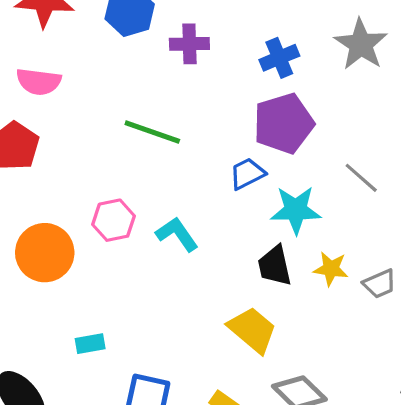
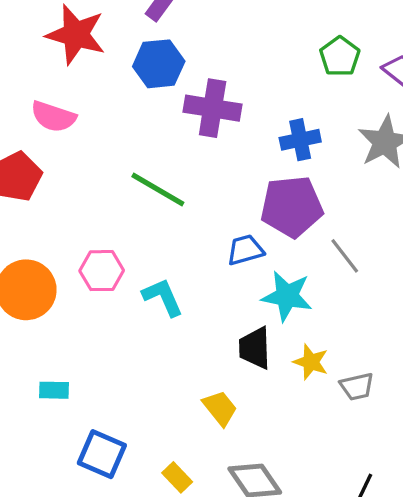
purple cross: (189, 44) -> (213, 108), size x1.4
gray line: (361, 178) -> (345, 256), moved
yellow trapezoid: (252, 330) -> (220, 408), size x0.7

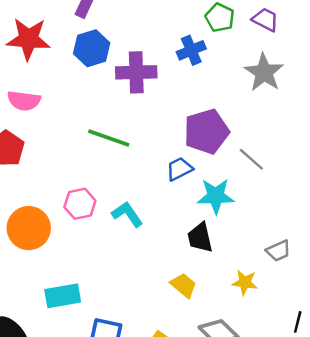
blue cross: (300, 140) -> (191, 50), moved
yellow star: (311, 362) -> (245, 282), moved
cyan rectangle: (54, 390) -> (63, 296), size x1.6

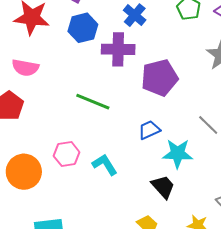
blue cross: (191, 50) -> (135, 15), moved, turned -30
purple pentagon: (206, 132) -> (160, 78), moved
black trapezoid: (200, 238) -> (163, 187), turned 148

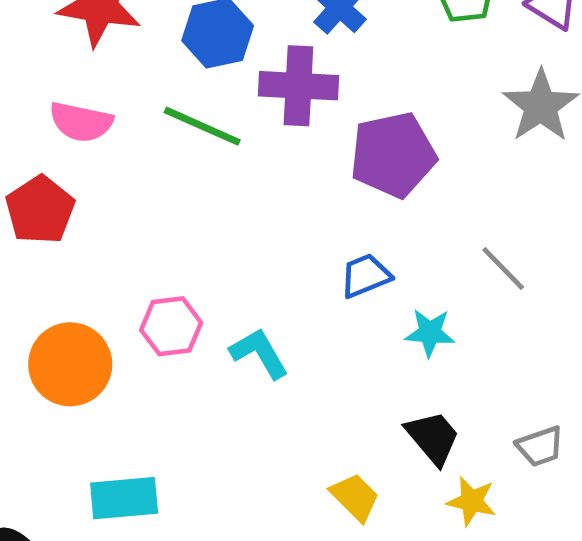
green line: (93, 102) -> (202, 126), moved
cyan star: (178, 154) -> (430, 333), size x0.7
black trapezoid: (163, 187) -> (433, 438), moved

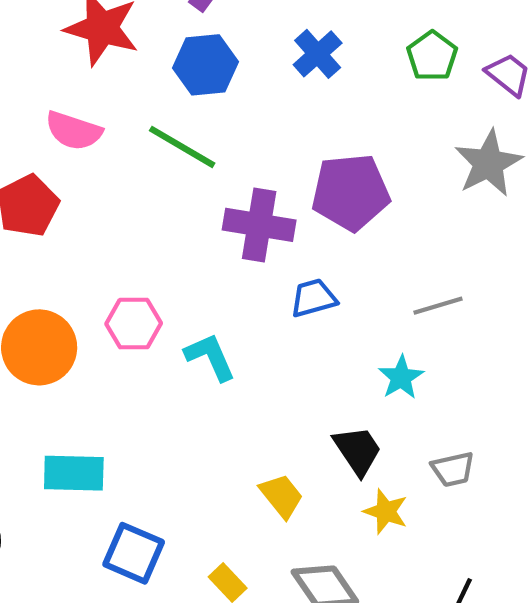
purple cross: (298, 86) -> (259, 225), moved
gray line: (503, 269) -> (438, 306), turned -69
cyan star: (430, 333) -> (401, 377), moved, turned 30

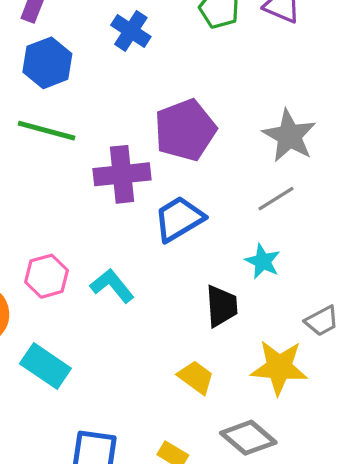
gray star: (488, 163) -> (289, 136), moved
blue trapezoid: (313, 298) -> (179, 219), size x1.4
black trapezoid: (357, 450) -> (222, 306), moved, turned 45
cyan rectangle: (74, 473) -> (45, 366), moved, turned 48
yellow star: (386, 512) -> (279, 367), size x1.6

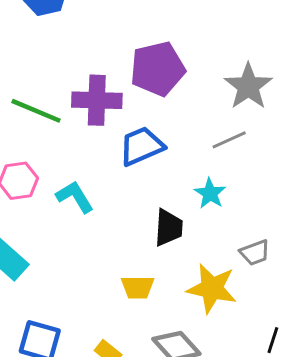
green line: (47, 131) -> (36, 111), moved
yellow trapezoid: (196, 377) -> (138, 287), turned 136

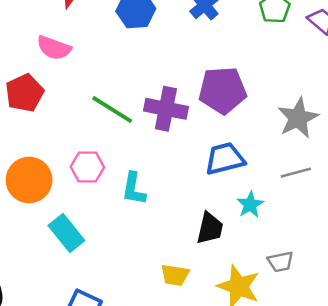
gray line: (229, 140) -> (296, 173), moved
blue trapezoid: (142, 146) -> (225, 159), moved
cyan L-shape: (75, 197) -> (134, 189), turned -148

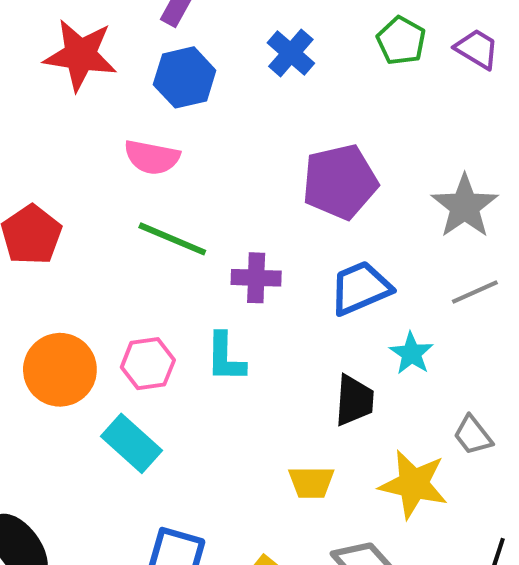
pink semicircle: (54, 48) -> (152, 157), moved
purple cross: (166, 109) -> (256, 278), moved, size x0.7
pink hexagon: (87, 167) -> (148, 364), moved
gray trapezoid: (280, 262) -> (473, 435), turned 72

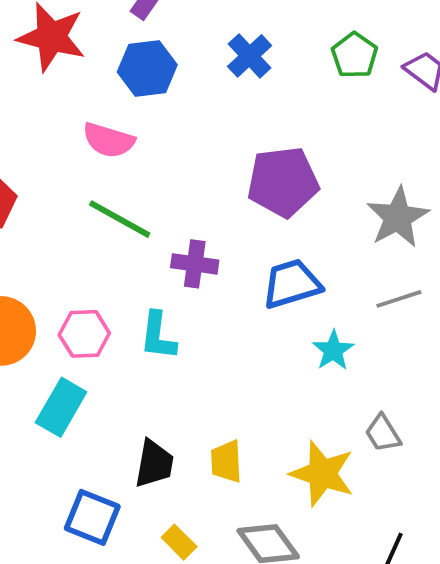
black trapezoid: (354, 400) -> (154, 464), moved
cyan rectangle: (131, 443) -> (61, 407), turned 72
yellow trapezoid: (311, 482) -> (226, 462), turned 81

